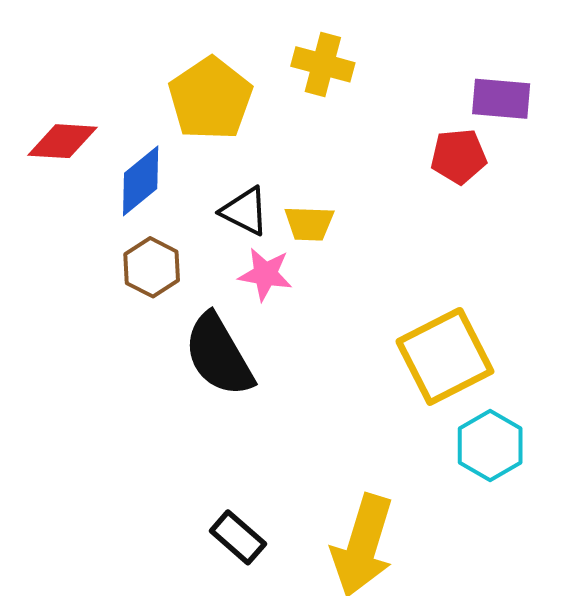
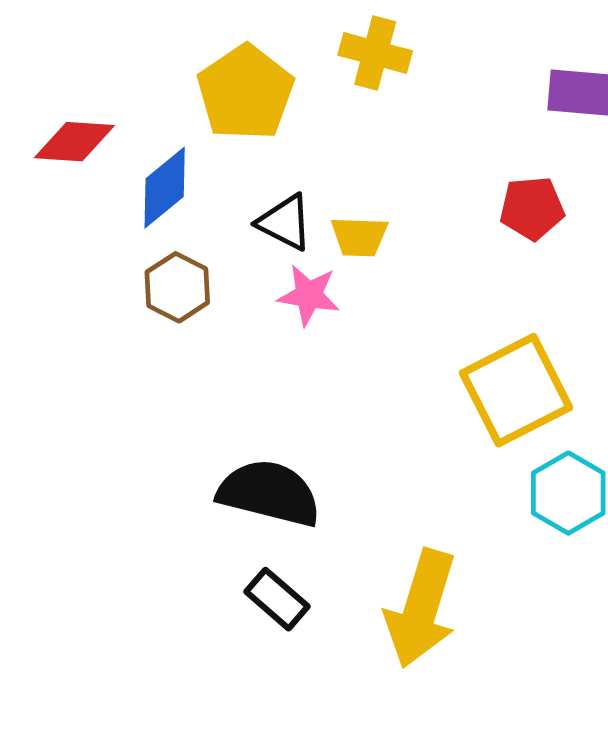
red pentagon: (459, 156) -> (532, 208), moved
black semicircle: (219, 355) -> (269, 493), moved, turned 134

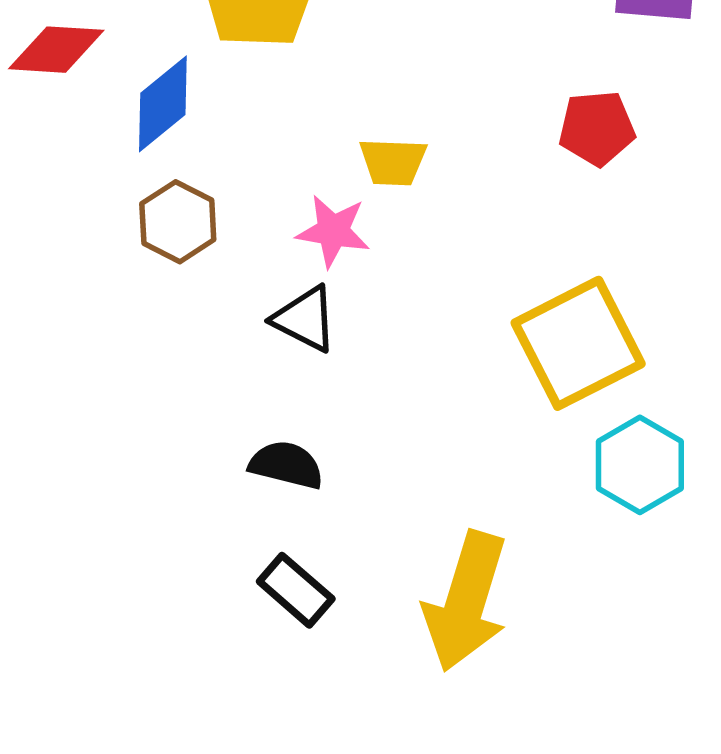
black triangle: (285, 222) -> (305, 319), moved
black semicircle: (269, 493) -> (286, 465), size x0.6

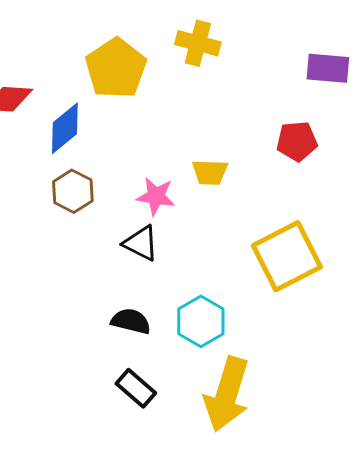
yellow trapezoid: (393, 162) -> (210, 172), moved
cyan hexagon: (640, 465) -> (201, 321), moved

